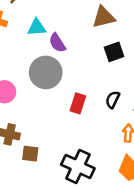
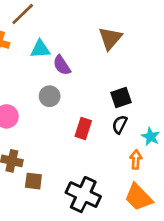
brown triangle: (104, 17) -> (110, 38), turned -35
black square: (114, 52) -> (121, 98), moved
gray circle: (46, 72) -> (50, 96), size x0.6

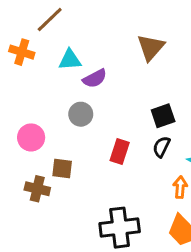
purple semicircle: (62, 65) -> (95, 78), turned -85
brown square: (33, 181) -> (62, 169), moved
black cross: (83, 195) -> (120, 228), turned -32

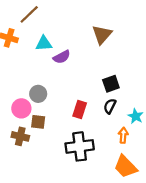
gray circle: (81, 114) -> (38, 94), moved
pink circle: (31, 137) -> (21, 108), moved
black cross: (120, 228) -> (80, 146), moved

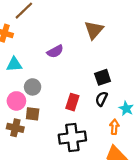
cyan triangle: (44, 43) -> (14, 64), moved

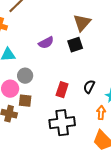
black square: (103, 77) -> (75, 45), moved

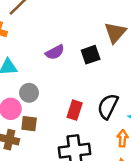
brown triangle: (82, 23) -> (115, 32), moved
black semicircle: (89, 87) -> (108, 106), size x1.5

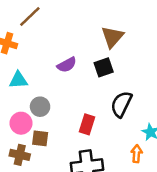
brown triangle: (115, 32) -> (112, 37), moved
black semicircle: (108, 106) -> (121, 104), moved

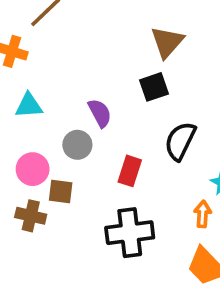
purple semicircle: (67, 65) -> (100, 113), moved, turned -90
gray circle: (40, 107) -> (77, 145), moved

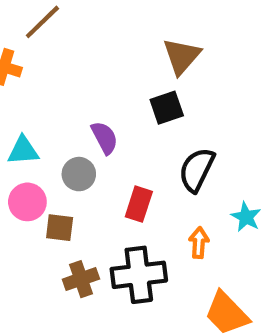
cyan triangle: (29, 106) -> (23, 150), moved
orange arrow: (203, 214) -> (199, 243), moved
brown cross: (31, 216) -> (81, 279), moved, turned -32

